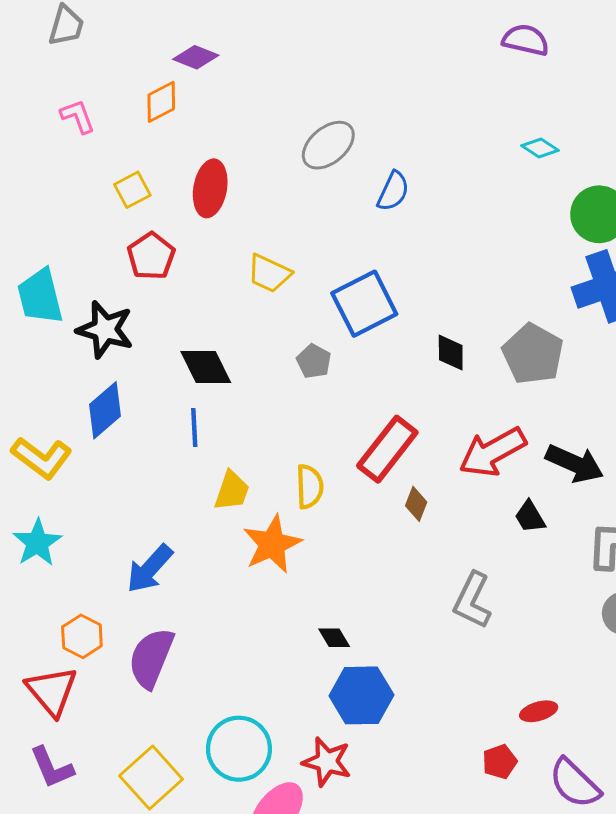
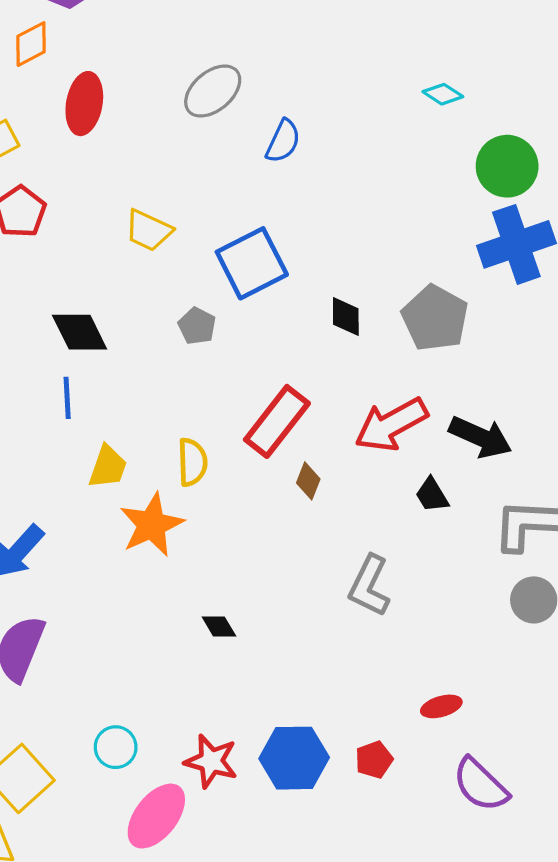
red ellipse: (210, 188) -> (84, 104), moved
blue hexagon: (361, 695) -> (294, 758), moved
cyan circle: (239, 749) -> (116, 747), size x0.6
red pentagon: (500, 762) -> (374, 760), moved

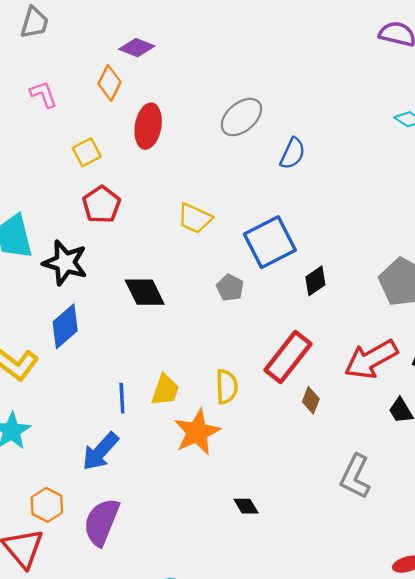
orange diamond: (31, 44) -> (109, 83), turned -36
black diamond: (346, 317) -> (315, 281), moved, turned 56
blue line: (67, 398) -> (122, 398), moved

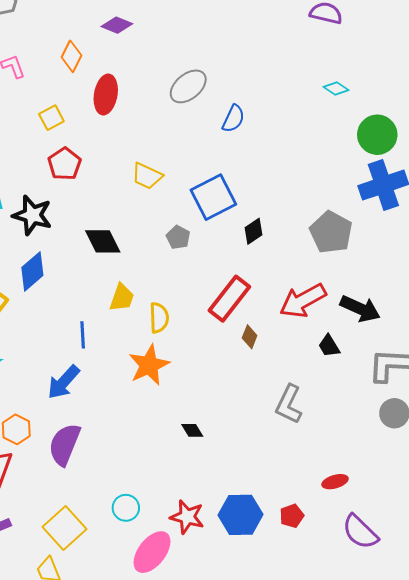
purple diamond: (137, 48) -> (117, 25), moved
yellow semicircle: (227, 387) -> (159, 318), moved
yellow trapezoid: (165, 390) -> (122, 298), moved

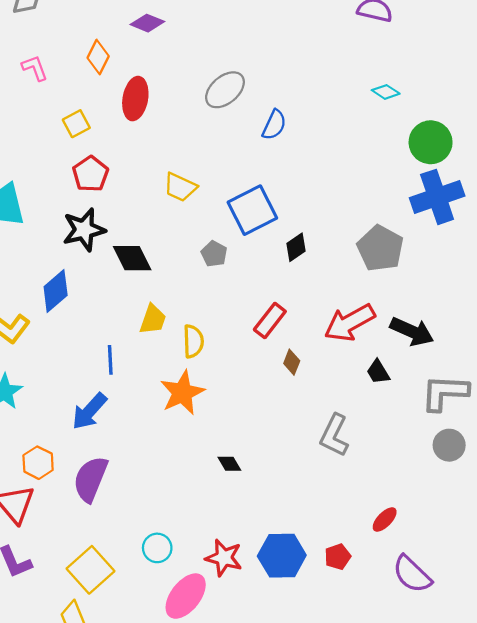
black star: (32, 215) -> (84, 230), moved, turned -30
red rectangle: (229, 299) -> (270, 320), size x0.7
red ellipse: (335, 482) -> (385, 519), turned -30

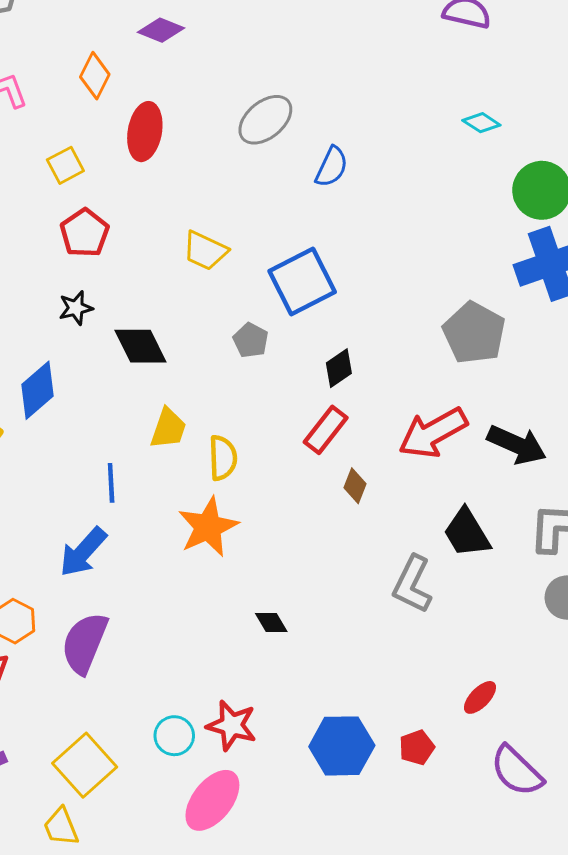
black star: (84, 230) -> (76, 308), size x0.6
black diamond: (296, 247) -> (339, 368), moved
black trapezoid: (378, 372) -> (467, 533), moved, size x1.5
red star: (224, 558) -> (232, 725), moved

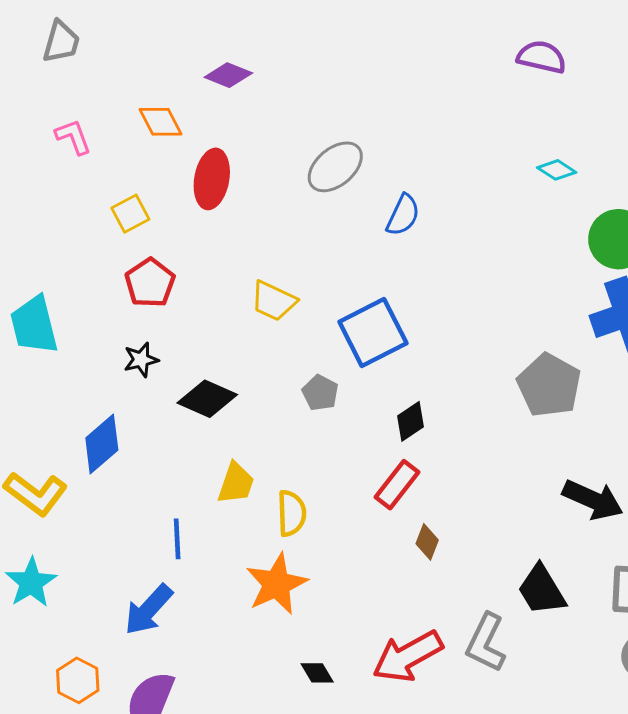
orange diamond: (95, 76) -> (161, 122), turned -54
black diamond: (140, 346) -> (207, 399), turned -40
red arrow: (433, 433) -> (408, 656), moved
black diamond: (271, 622) -> (317, 673), moved

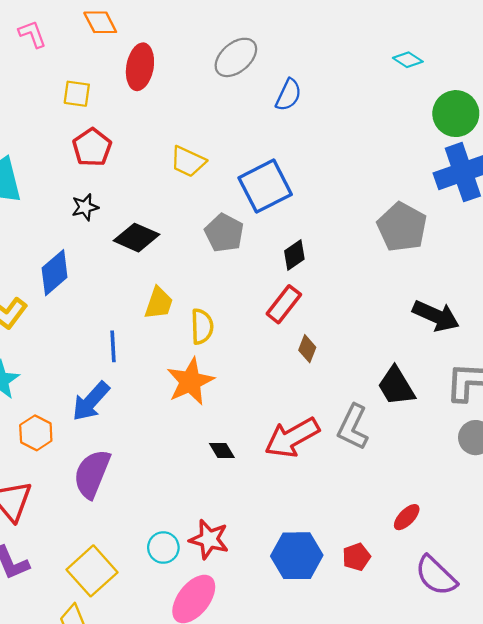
yellow square: (130, 214) -> (77, 94), turned 36
gray pentagon: (320, 393) -> (224, 233), size x1.4
orange hexagon: (78, 680) -> (36, 433), moved

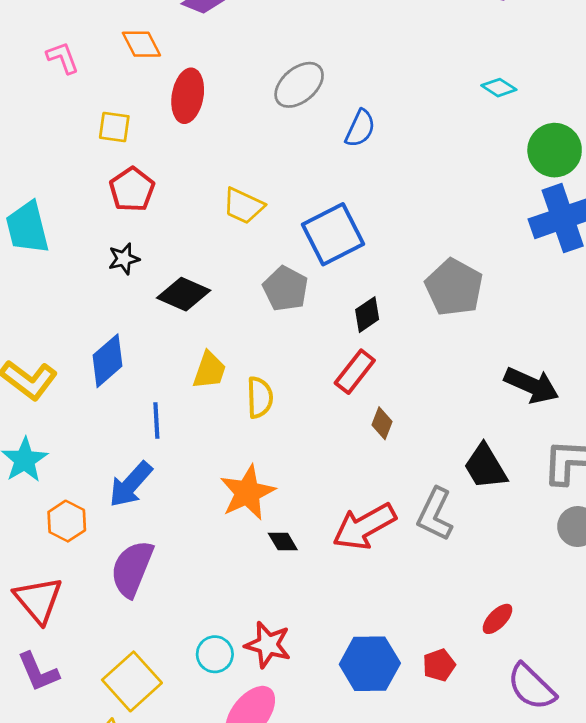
gray pentagon: (402, 227) -> (454, 287), moved
blue diamond: (55, 273) -> (107, 361), moved
orange star: (190, 381) -> (247, 493), moved

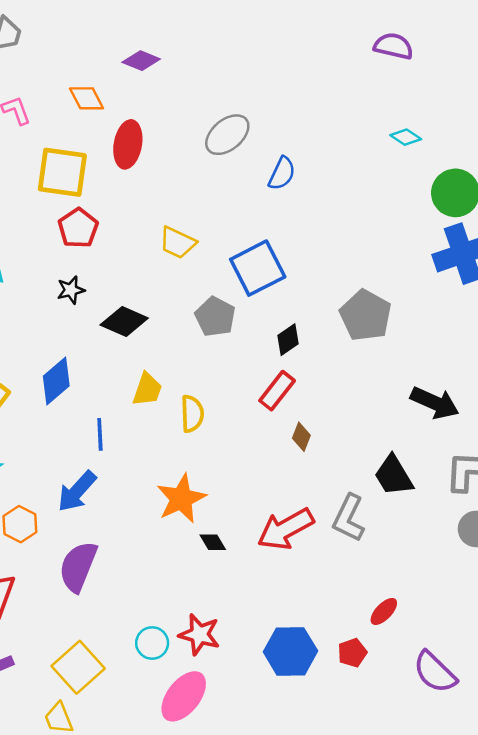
yellow square: (114, 127) -> (62, 172), size x1.8
red ellipse: (498, 619) -> (384, 611), moved

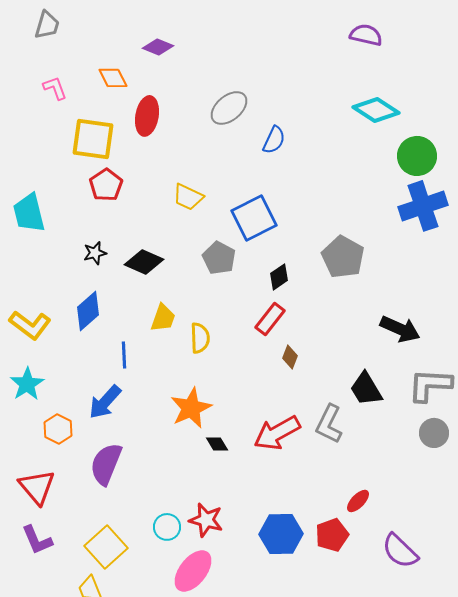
cyan diamond: (406, 137) -> (376, 110), size x1.8
black star: (71, 290) -> (95, 253), moved
red pentagon: (352, 653) -> (332, 535), size x1.4

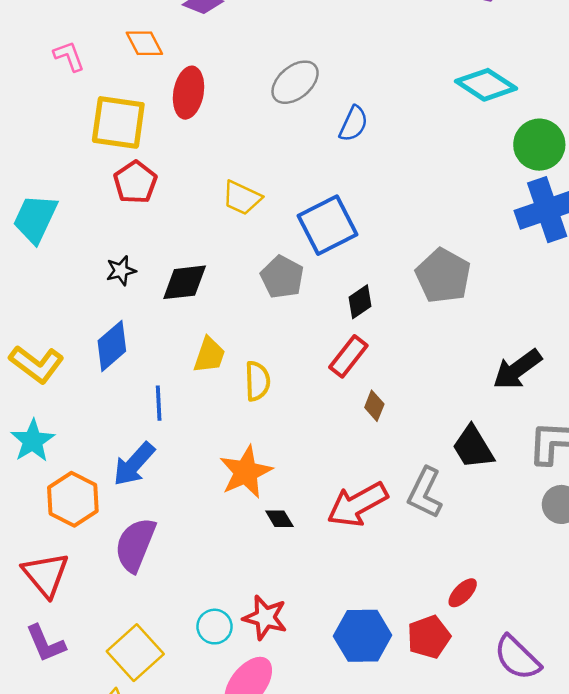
cyan trapezoid: (29, 213) -> (35, 219), turned 39
black diamond: (144, 262) -> (185, 282), turned -30
black arrow: (400, 329) -> (517, 369), turned 120
orange hexagon: (58, 429) -> (73, 499), size x1.4

